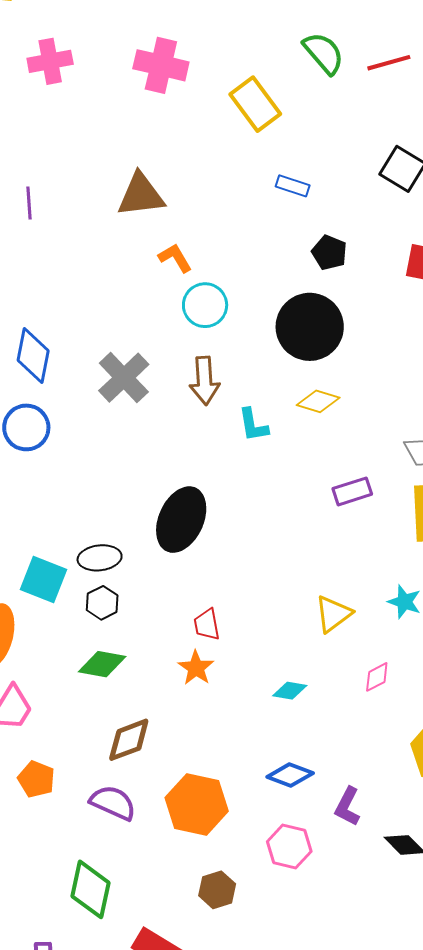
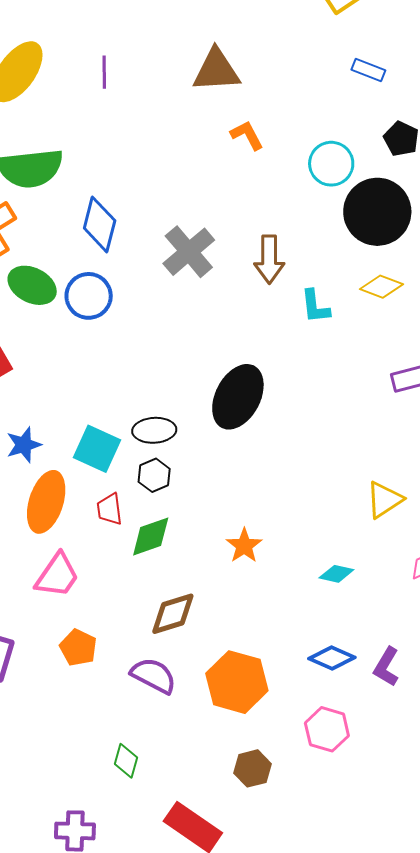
cyan circle: (205, 305) -> (331, 164), moved
red trapezoid: (207, 625) -> (110, 509), moved
green diamond: (102, 664) -> (151, 537), turned -33
purple L-shape: (348, 806) -> (386, 667), moved
green diamond: (90, 889) -> (126, 761), size x0.6

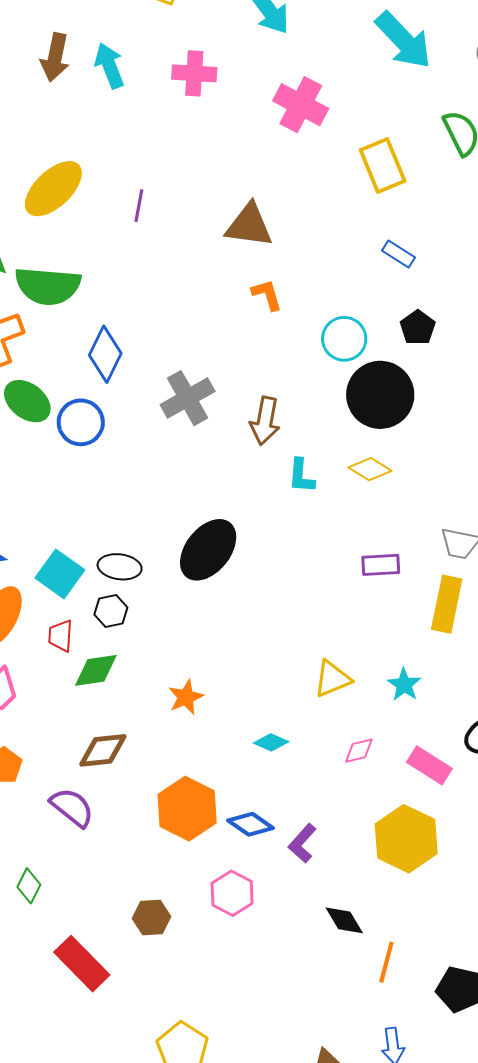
orange hexagon: (237, 682) -> (187, 809), moved

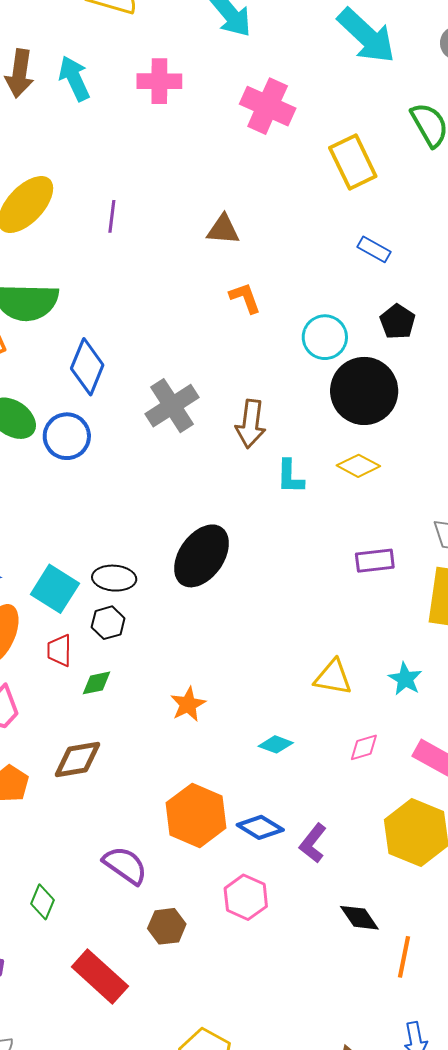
brown triangle: (249, 225) -> (223, 230), size x0.7
green diamond: (96, 670) -> (97, 683), size x0.7
yellow triangle: (332, 679) -> (333, 677), turned 36
brown diamond: (103, 750) -> (78, 760), moved
purple semicircle: (72, 807) -> (125, 865), moved

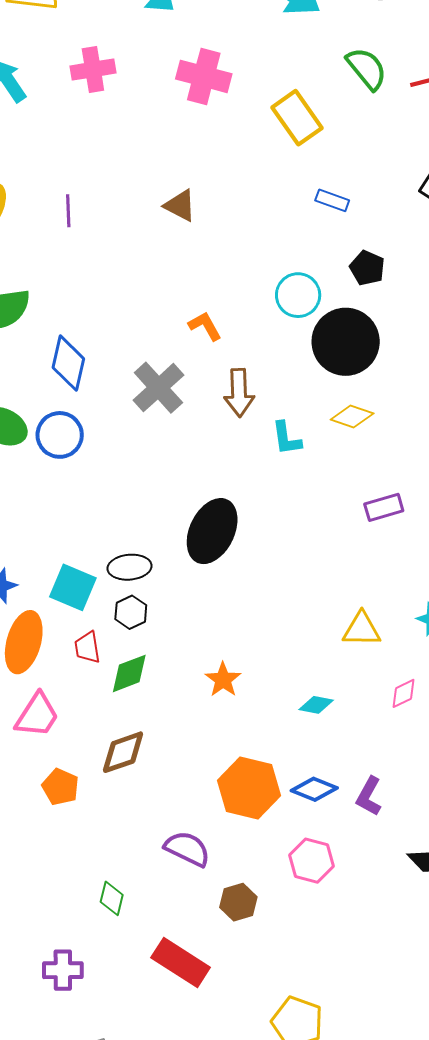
brown triangle: (223, 230) -> (180, 206), turned 33
orange L-shape: (245, 298) -> (205, 326), moved
green diamond: (97, 683) -> (129, 673), size x1.4

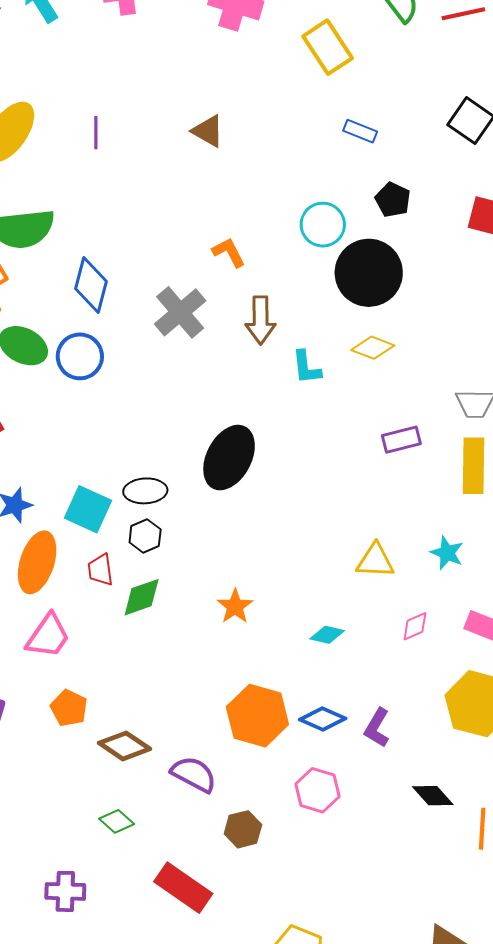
brown diamond: (123, 752) -> (125, 746), moved, turned 51
green diamond: (112, 898) -> (117, 821), turned -64

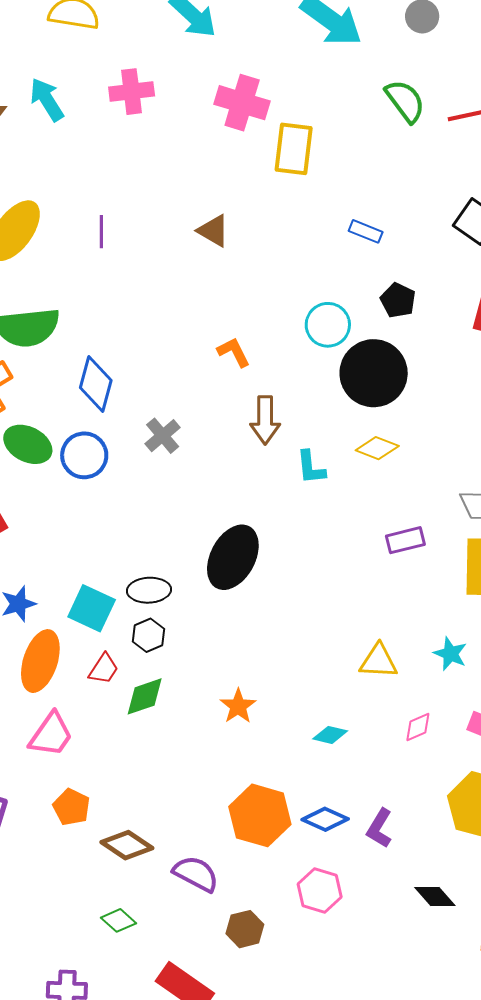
yellow rectangle: (328, 47) -> (294, 149), moved, turned 40
gray cross: (180, 312) -> (163, 436), moved, size x0.7
red trapezoid: (100, 570) -> (104, 669), turned -140

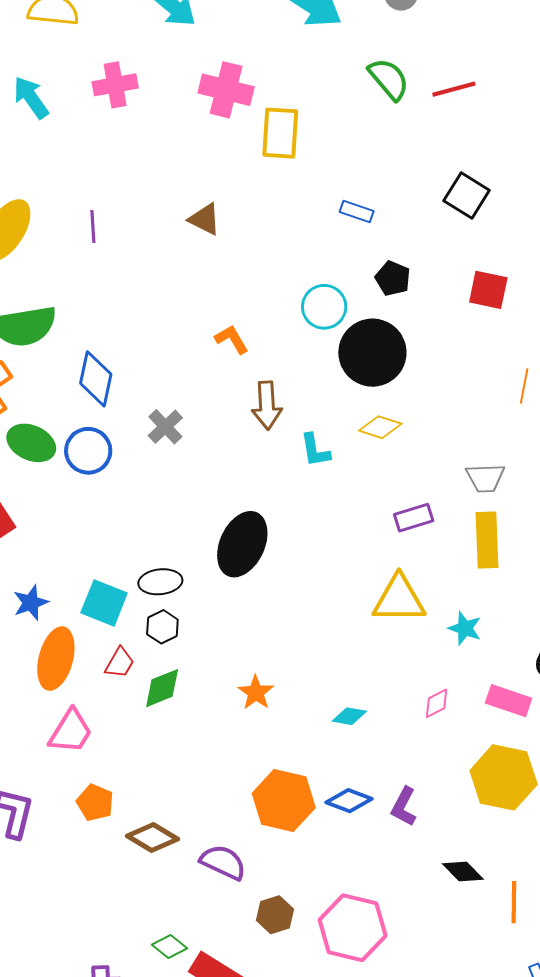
yellow triangle: (379, 661) -> (399, 599), moved, size x1.4
pink hexagon: (320, 890) -> (353, 928), moved, size x1.5
green diamond: (118, 920) -> (169, 946), moved

